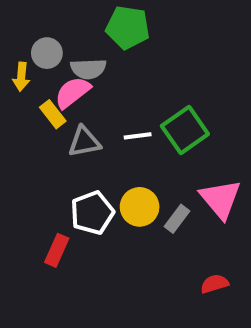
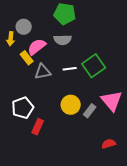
gray semicircle: (88, 69) -> (63, 40), moved
white pentagon: (92, 213) -> (23, 108), moved
red rectangle: (57, 250) -> (38, 127), moved

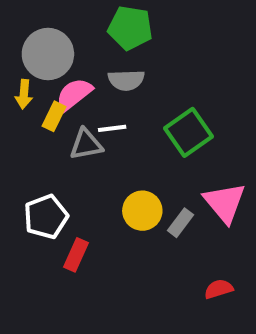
gray circle: (24, 27) -> (48, 54), size x1.6
yellow arrow: (11, 39) -> (24, 94), moved
yellow rectangle: (27, 58) -> (54, 116), turned 64
white line: (70, 69) -> (112, 128), moved

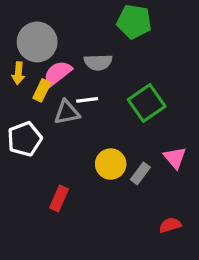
green pentagon: (130, 28) -> (134, 22), moved
pink triangle: (225, 203) -> (175, 158), size x0.7
white pentagon: (46, 217) -> (25, 139), moved

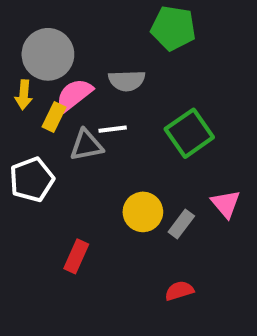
red semicircle: (170, 225) -> (179, 291), moved

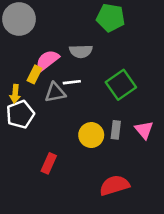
gray circle: (48, 54) -> (19, 19), moved
yellow arrow: (24, 95) -> (15, 94), moved
gray rectangle: (181, 224) -> (116, 130), moved, turned -30
red semicircle: (179, 291) -> (114, 185), size x1.6

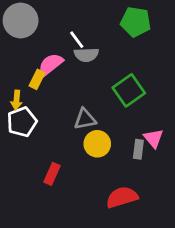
green pentagon: (111, 18) -> (136, 22), moved
white line: (72, 82) -> (77, 40), moved, turned 60
gray triangle: (55, 92) -> (85, 119), moved
gray rectangle: (116, 130) -> (138, 149), moved

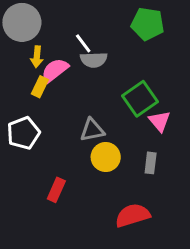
yellow arrow: (16, 100) -> (37, 57), moved
pink triangle: (153, 138) -> (159, 121), moved

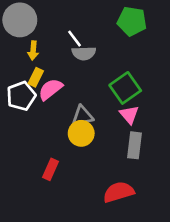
pink semicircle: (55, 70) -> (50, 89), moved
pink triangle: (159, 121) -> (129, 115), moved
white pentagon: (23, 133) -> (21, 96), moved
yellow circle: (106, 157) -> (81, 133), moved
gray rectangle: (151, 163) -> (135, 145), size x1.4

